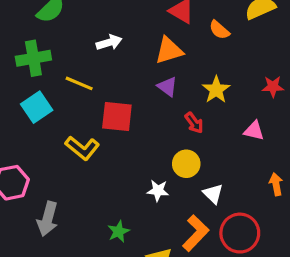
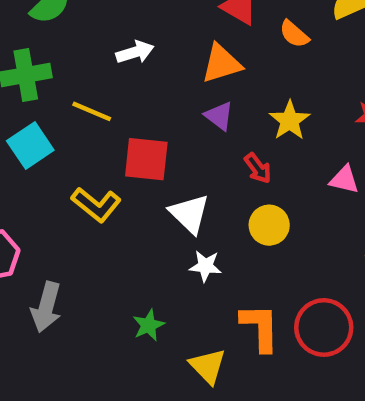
yellow circle: (186, 164) -> (269, 225), moved
white triangle: (213, 194) -> (190, 214), moved, size x1.4
orange L-shape: (196, 233) -> (260, 327), turned -45

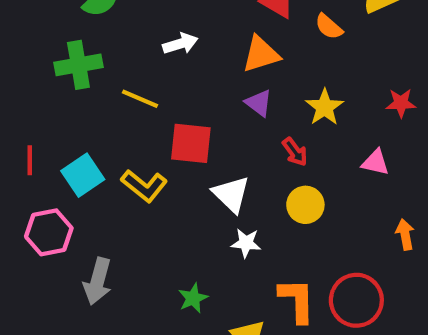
cyan square: (30, 145) -> (83, 175), moved

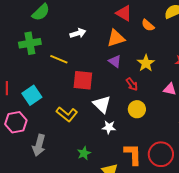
yellow L-shape: (144, 186) -> (67, 114), moved

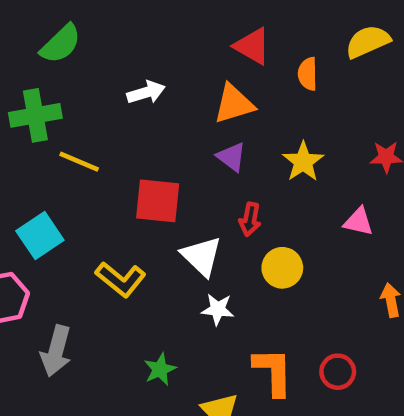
orange semicircle: (148, 25) -> (308, 74), turned 48
yellow line: (59, 59) -> (79, 162), moved
red arrow: (132, 84) -> (250, 219), moved, turned 48
red circle: (161, 154) -> (338, 372), size x0.6

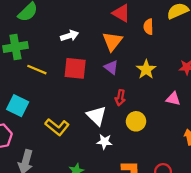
orange triangle: (234, 104) -> (112, 41), turned -35
red square: (158, 201) -> (75, 68), moved
cyan square: (40, 235) -> (18, 106), turned -30

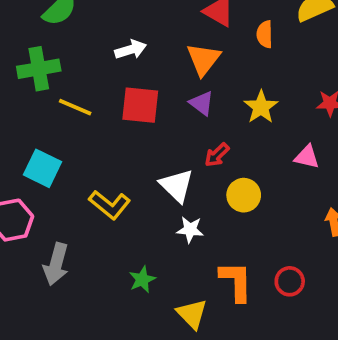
red arrow: (120, 98) -> (217, 155), turned 35

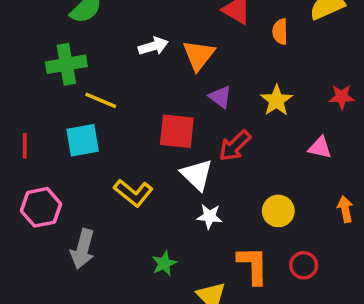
orange triangle: (203, 59) -> (199, 55), moved
red square: (140, 105) -> (177, 131), moved
red arrow: (217, 155) -> (235, 146), size x1.4
cyan square: (43, 168) -> (83, 140), moved, turned -36
yellow circle: (244, 195) -> (278, 211), moved

